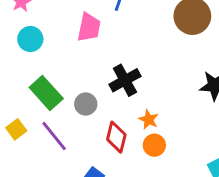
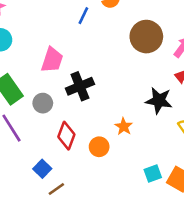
pink trapezoid: (89, 27) -> (52, 60), moved
orange star: (149, 119) -> (124, 126), moved

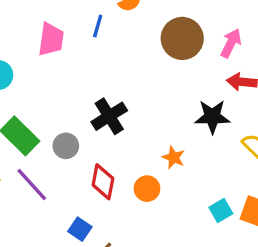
pink trapezoid: (52, 60) -> (51, 39), moved

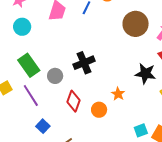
blue square: (80, 229) -> (43, 126), moved

